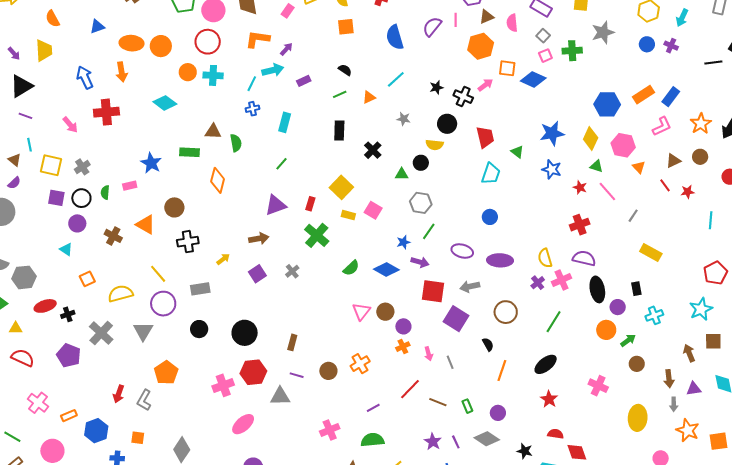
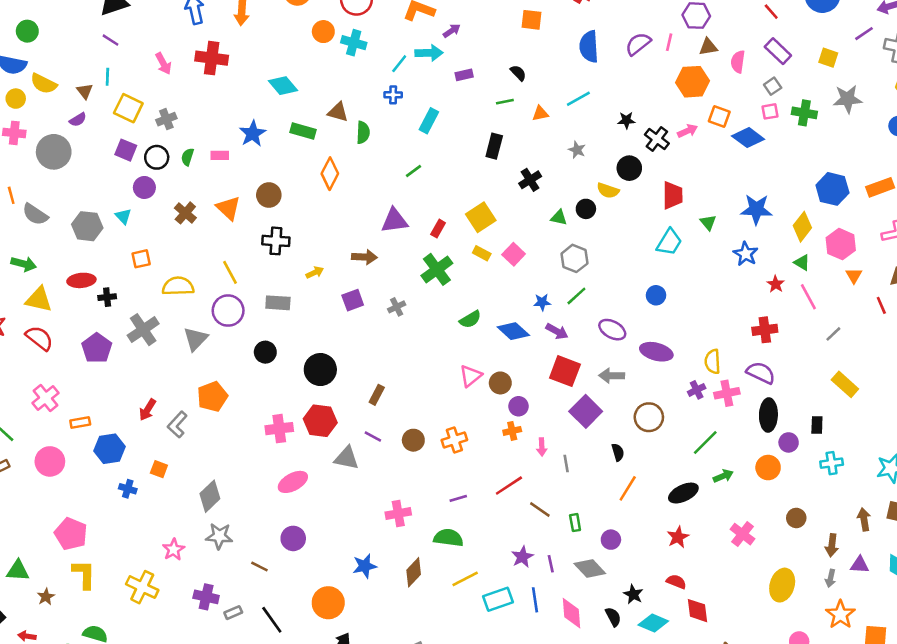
cyan diamond: (165, 103) -> (283, 86), moved
gray hexagon: (24, 277) -> (87, 226), moved
yellow triangle: (16, 328) -> (39, 300), size x1.6
green arrow: (628, 340) -> (723, 476), moved

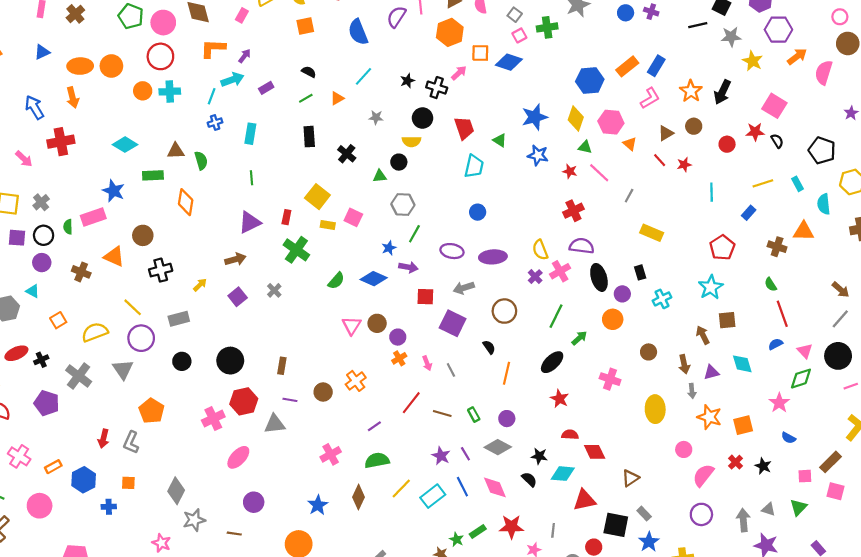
pink rectangle: (220, 155) -> (93, 217), size x1.6
green line: (414, 171) -> (252, 178), turned -40
red square: (565, 371) -> (425, 297), size x0.7

